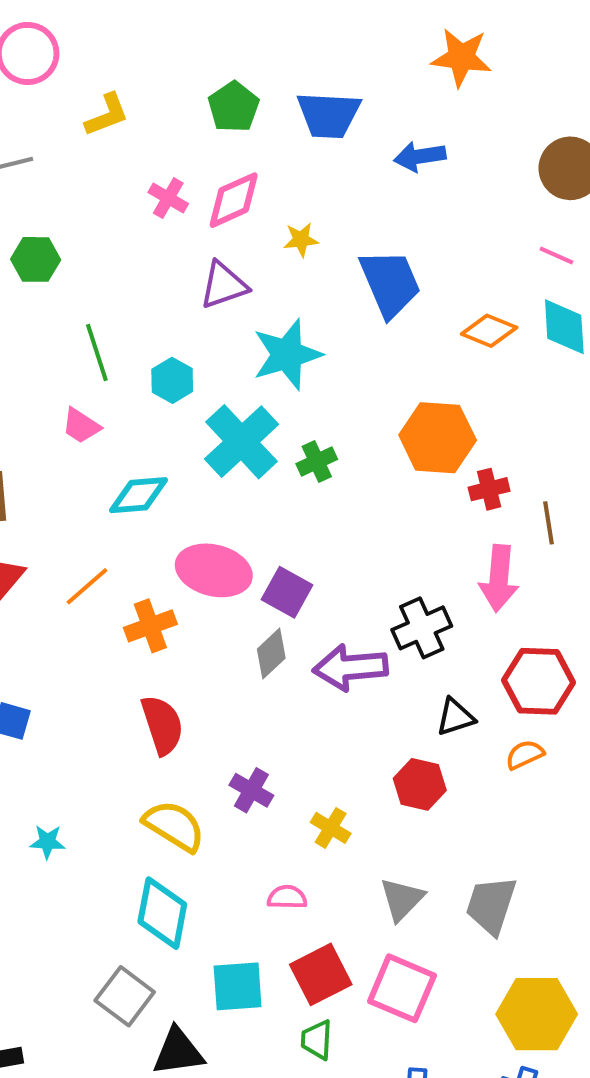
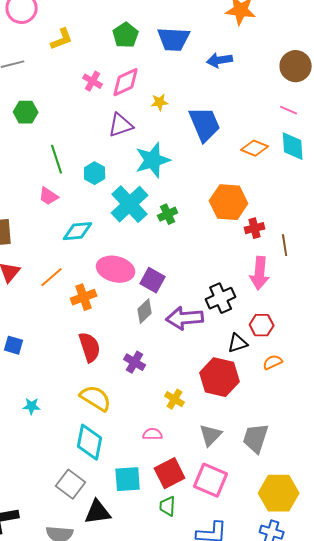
red hexagon: (539, 681) -> (262, 325), moved, size x0.7
red hexagon: (420, 784) -> (220, 377), size x1.5
purple cross: (251, 790) -> (135, 362), moved

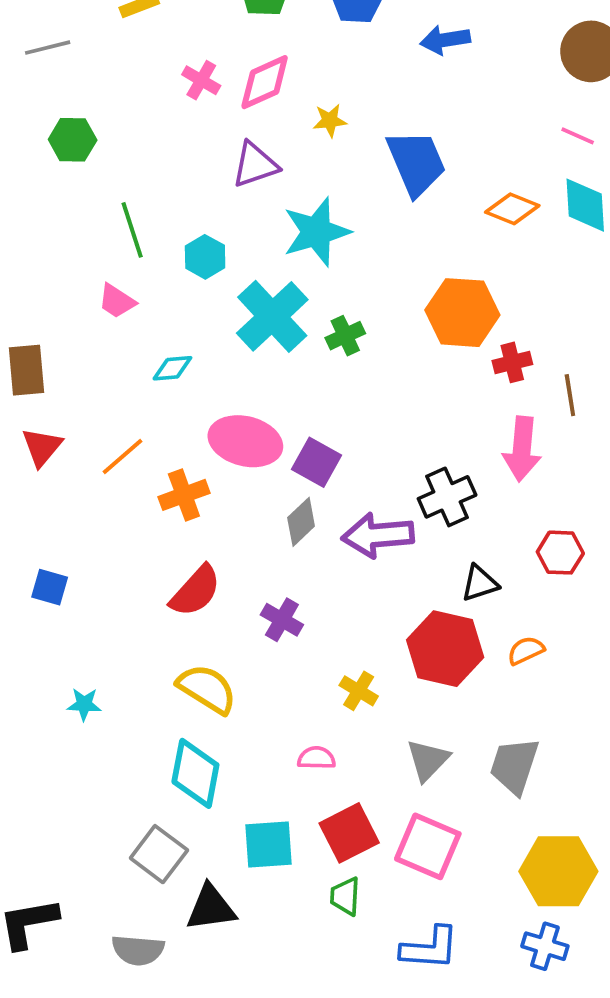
cyan diamond: (78, 231) -> (172, 368), size x0.7
red hexagon: (262, 325) -> (560, 553), moved
red semicircle: (90, 347) -> (195, 591), turned 60
orange semicircle: (273, 362) -> (526, 651), moved

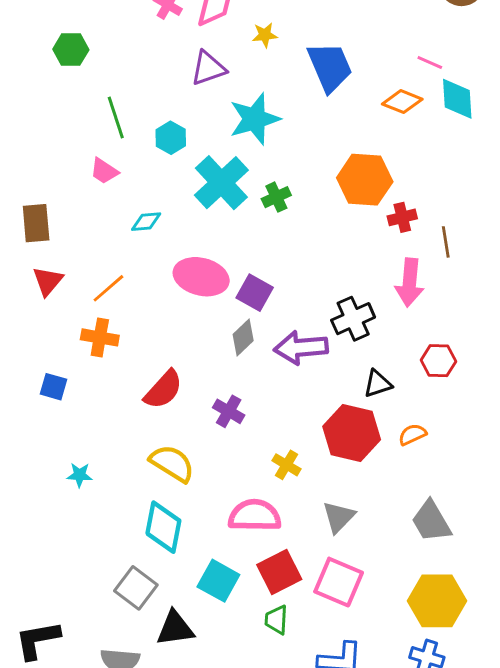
pink line: (578, 136) -> (430, 63), moved
orange cross: (184, 495) -> (100, 337), moved, turned 30
pink semicircle: (316, 758) -> (255, 516), size x1.8
gray trapezoid: (514, 766) -> (431, 521), moved, turned -48
cyan square: (268, 844) -> (218, 581), turned 33

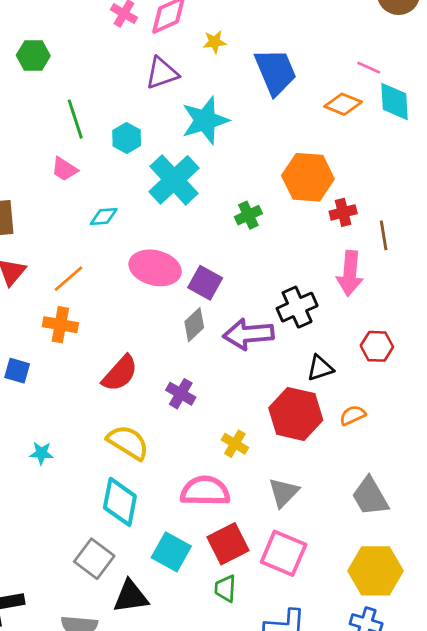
green cross: (276, 197) -> (248, 215), moved

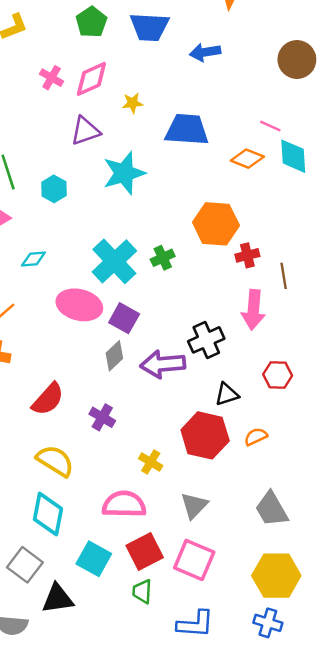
blue trapezoid: (275, 72) -> (187, 130), turned -63
cyan cross: (174, 180) -> (114, 261), moved

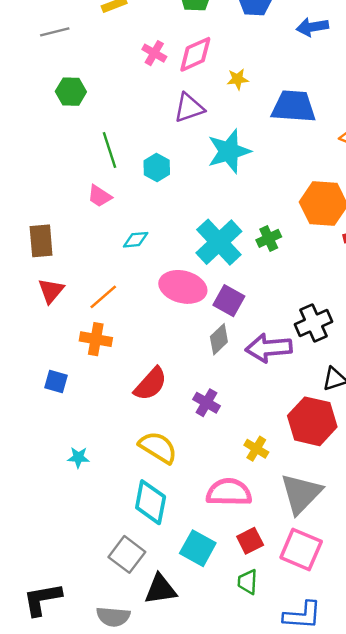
gray triangle: (194, 506) -> (301, 493), size x1.5
red square: (145, 551) -> (250, 541), size x0.7

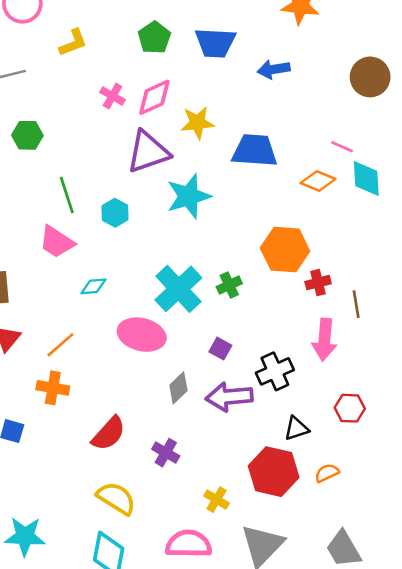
yellow star: (238, 79) -> (197, 123), size x1.5
purple triangle: (189, 108) -> (148, 152), size x1.4
pink trapezoid: (100, 196) -> (57, 242), size x1.4
purple square: (229, 301) -> (220, 349), moved, size x0.7
cyan star: (78, 457) -> (25, 536), moved, size x1.8

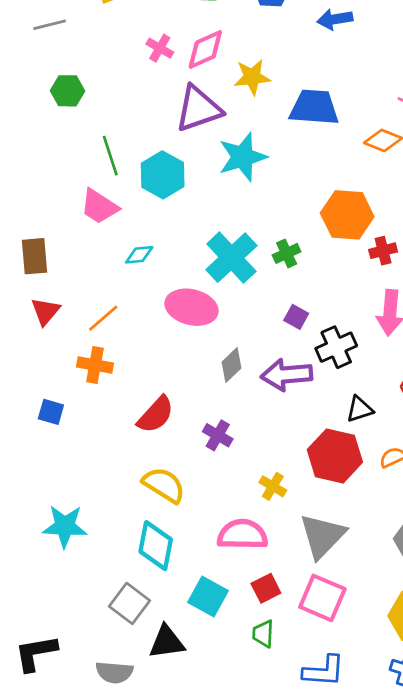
cyan hexagon: (115, 213) -> (163, 175), size x1.5
purple square: (220, 349) -> (296, 317), moved

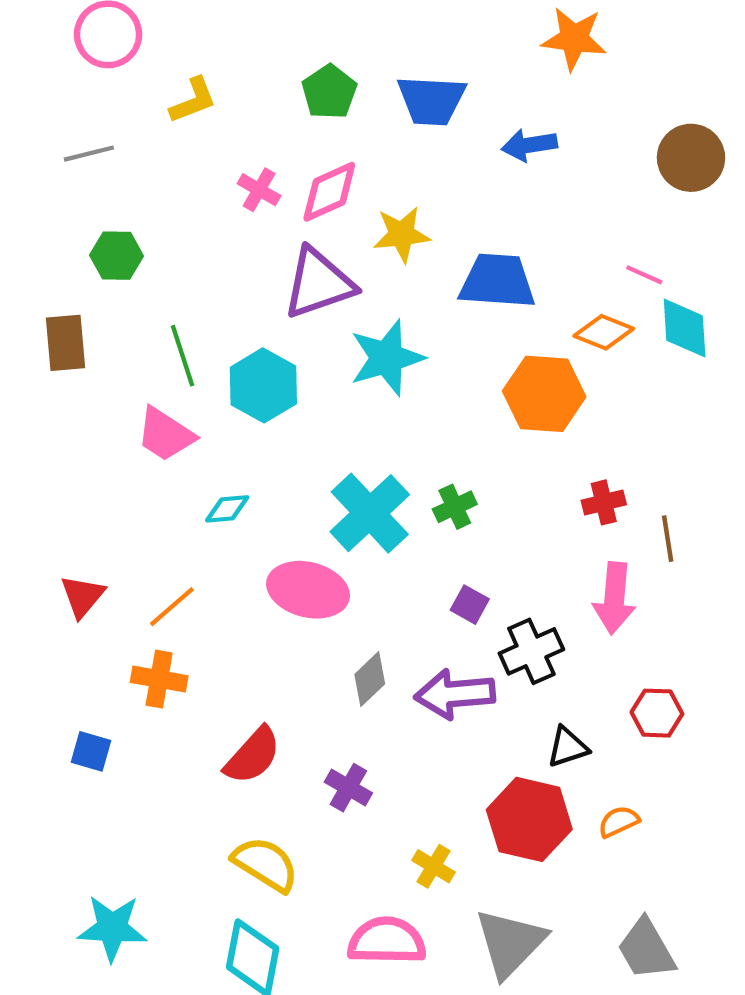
orange hexagon: (347, 215) -> (544, 394), moved
brown rectangle: (34, 256) -> (65, 343), moved

